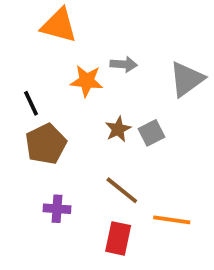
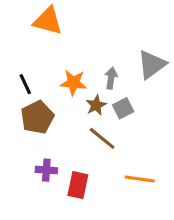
gray arrow: (124, 64) -> (111, 78), moved, turned -85
orange star: (87, 81) -> (73, 83), moved
brown line: (122, 190) -> (102, 138), moved
red rectangle: (118, 238) -> (78, 185), moved

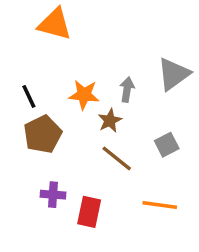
gray square: (123, 108) -> (167, 145), moved

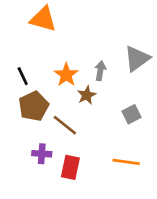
orange star: (84, 95) -> (66, 75), turned 30
brown line: (117, 158) -> (65, 125), moved

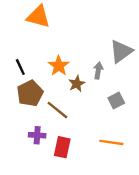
gray arrow: (100, 71) -> (98, 71), moved

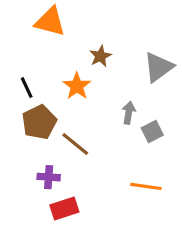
gray arrow: (98, 71) -> (129, 113), moved
brown star: (77, 84) -> (100, 56), moved
red rectangle: (62, 147) -> (64, 208), moved, turned 60

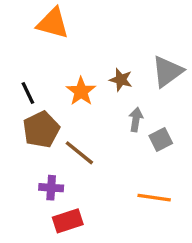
brown star: (100, 56) -> (121, 80), moved, turned -30

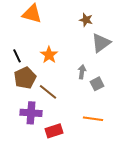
brown star: (121, 80) -> (86, 20), moved
purple cross: (51, 188) -> (31, 113), size x1.5
red rectangle: (68, 221) -> (54, 131), moved

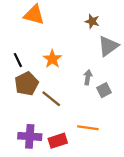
purple cross: (31, 113) -> (30, 136), moved
orange line: (93, 119) -> (88, 128), moved

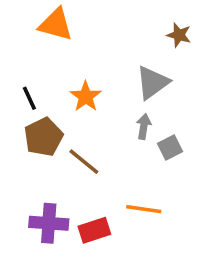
brown star: (92, 21) -> (179, 35), moved
gray triangle: (108, 46) -> (152, 82), moved

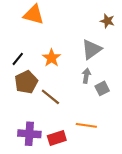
black line: (29, 98) -> (18, 59), turned 64

